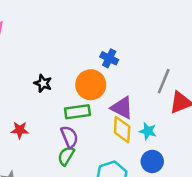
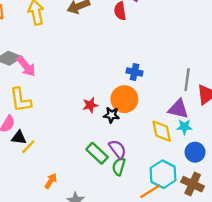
black star: (43, 83) -> (111, 115), moved
purple triangle: (122, 108) -> (178, 109), moved
green rectangle: (77, 112) -> (97, 153), moved, turned 65
red star: (20, 130) -> (90, 105), moved

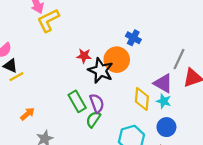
yellow L-shape: (21, 100) -> (48, 20), moved, turned 55
black star: (111, 115) -> (101, 71), size x1.6

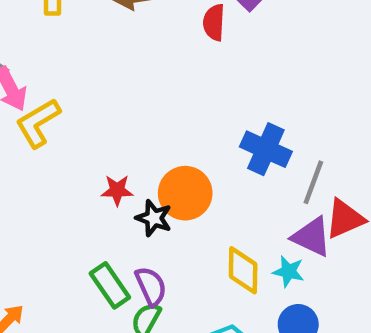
blue cross: (133, 38) -> (266, 149), moved, size x1.5
black star: (101, 71) -> (154, 218), size x0.7
purple triangle: (163, 83) -> (312, 237), moved

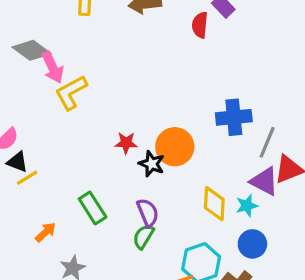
blue cross: (266, 149) -> (234, 117), turned -32
cyan star: (289, 271) -> (247, 206), turned -30
green rectangle: (110, 285) -> (93, 208), moved

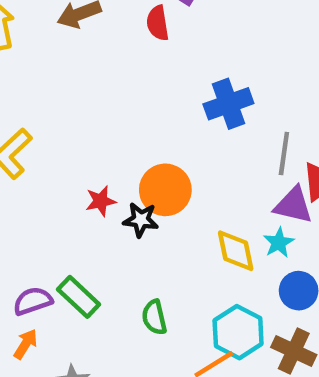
blue cross: (234, 117) -> (228, 104), moved
purple semicircle: (148, 213) -> (33, 301), moved, turned -72
green semicircle: (143, 237) -> (154, 317), turned -30

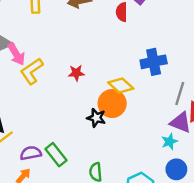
red star: (101, 201) -> (76, 73), moved
yellow diamond: (236, 251) -> (121, 86), moved, turned -45

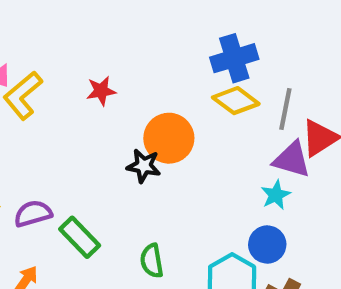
yellow diamond: (121, 86) -> (236, 101), moved
purple semicircle: (31, 153) -> (33, 214), moved
blue circle: (176, 169) -> (267, 245), moved

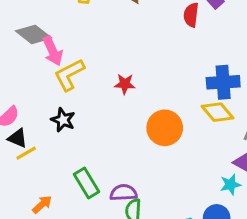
black star: (144, 166) -> (63, 120), moved
purple semicircle: (33, 214) -> (123, 193), moved

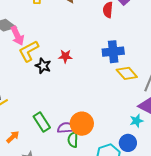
blue cross: (223, 82) -> (113, 52), moved
black star: (63, 120) -> (43, 66), moved
orange circle: (165, 128) -> (82, 124), moved

